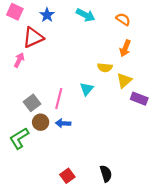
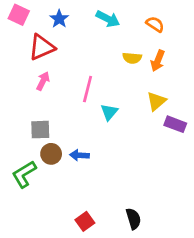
pink arrow: (19, 60) -> (43, 81), moved
yellow semicircle: (105, 68) -> (132, 58), moved
pink line: (59, 99) -> (88, 89), moved
gray square: (32, 103) -> (40, 130), turned 35

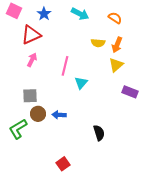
yellow triangle: (156, 101) -> (116, 65), moved
black semicircle: (133, 219) -> (99, 133), moved

